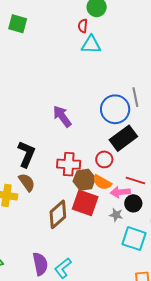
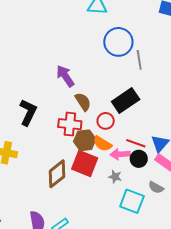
blue circle: (115, 109) -> (118, 42), moved
brown semicircle: (27, 182) -> (83, 102), moved
black circle: (133, 203) -> (139, 159), moved

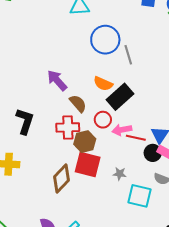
orange semicircle: (102, 144) -> (103, 84), moved
pink arrow: (120, 154) -> (122, 130), moved
black circle: (139, 159) -> (153, 153), moved

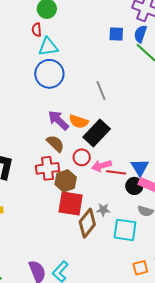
blue circle: (105, 40) -> (49, 74), moved
purple arrow: (57, 80) -> (58, 120), moved
brown diamond: (62, 178) -> (87, 223), moved

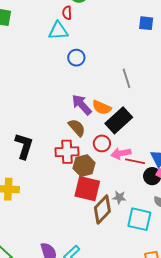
cyan triangle: (48, 47) -> (58, 31), moved
blue circle: (49, 74) -> (76, 58), size x0.6

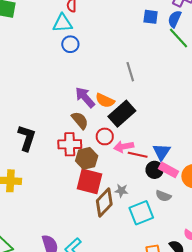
blue circle: (76, 58) -> (70, 44), moved
cyan square: (139, 219) -> (141, 213), turned -35

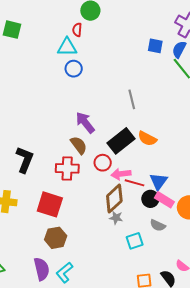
orange semicircle: (105, 100) -> (147, 139), moved
brown hexagon: (87, 158) -> (56, 238), moved
red square: (89, 181) -> (50, 204), moved
brown diamond: (104, 202) -> (114, 199), moved
cyan square: (141, 213) -> (135, 241), size x0.7

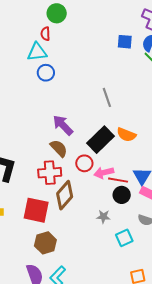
brown diamond: (114, 199) -> (65, 195), moved
black circle: (150, 199) -> (122, 195), moved

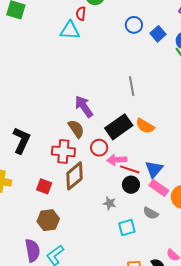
blue square: (125, 42) -> (158, 34), turned 35
blue circle: (46, 73) -> (134, 25), moved
red square: (36, 210) -> (44, 186), size x0.6

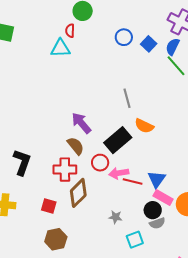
orange semicircle: (145, 126) -> (144, 126), moved
black circle: (131, 185) -> (153, 210), moved
gray semicircle: (151, 213) -> (157, 223), turned -42

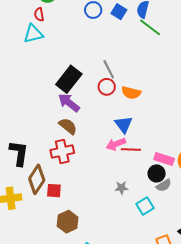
black rectangle: (118, 140) -> (69, 79), moved
red circle: (100, 163) -> (107, 87), moved
blue triangle: (157, 179) -> (124, 124), moved
brown diamond: (78, 193) -> (37, 179), moved

